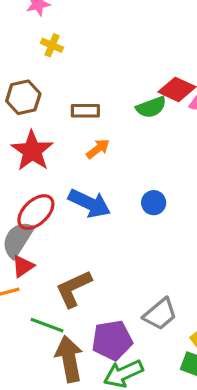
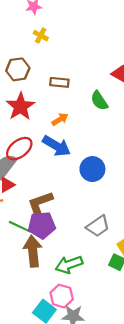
green semicircle: (151, 107) -> (99, 101), moved, turned 72
orange arrow: (98, 149) -> (60, 119), moved
blue circle: (154, 203) -> (92, 169), moved, size x1.5
purple pentagon: (112, 340) -> (42, 225), moved

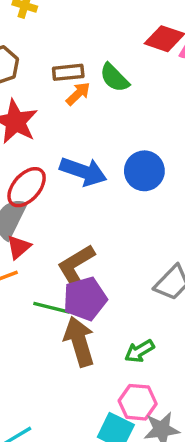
green semicircle: (99, 101) -> (114, 78), moved
orange arrow: (60, 119) -> (78, 94), moved
blue circle: (92, 169) -> (144, 171), moved
green arrow: (69, 265) -> (139, 351), size x0.7

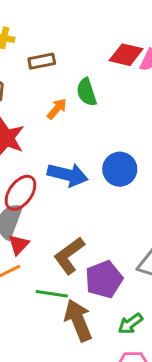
brown rectangle: (68, 72) -> (42, 61), moved
green semicircle: (114, 78) -> (87, 92), turned 32
purple pentagon: (85, 299) -> (104, 279), moved

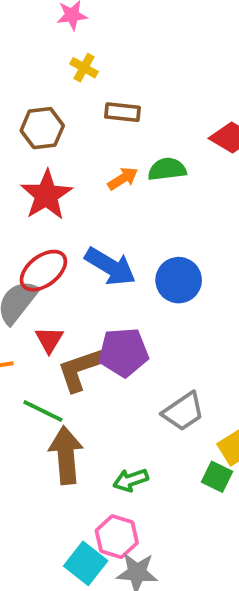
green semicircle: (87, 92) -> (167, 169), turned 84
red triangle: (19, 245) -> (49, 340), moved, turned -30
purple pentagon: (104, 279) -> (123, 352), moved

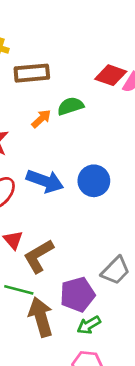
brown rectangle: (123, 112) -> (32, 73), size x1.4
purple pentagon: (123, 352) -> (78, 295), moved

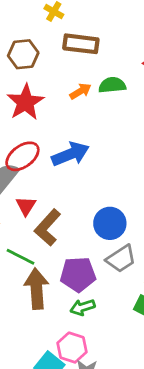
blue arrow: (45, 181) -> (70, 154), turned -54
blue circle: (94, 181) -> (110, 223), moved
brown L-shape: (39, 256) -> (48, 227), turned -30

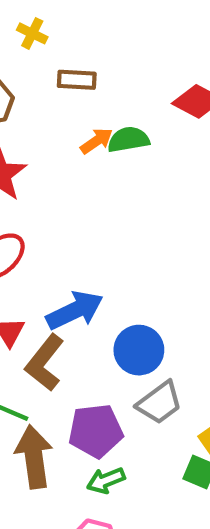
brown rectangle: (81, 44) -> (77, 80), size x0.7
orange arrow: (80, 91) -> (97, 141), moved
blue arrow: (70, 154) -> (75, 310), moved

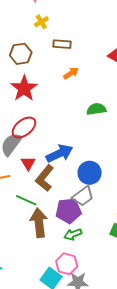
yellow cross: (32, 33) -> (41, 22), turned 32
green semicircle: (128, 140) -> (96, 109), moved
gray trapezoid: (159, 403) -> (83, 196), moved

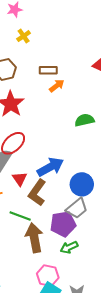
brown rectangle: (62, 44) -> (48, 70), moved
pink hexagon: (67, 264) -> (48, 276), moved

